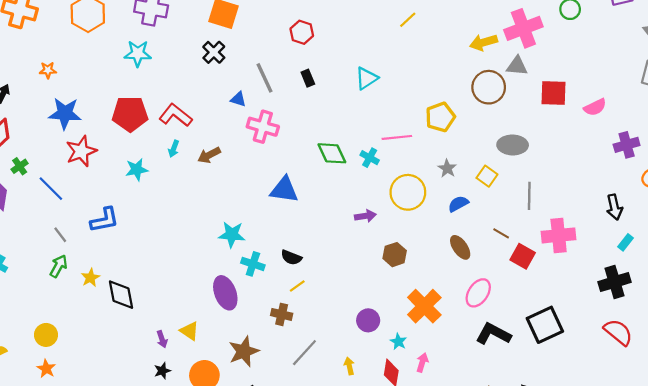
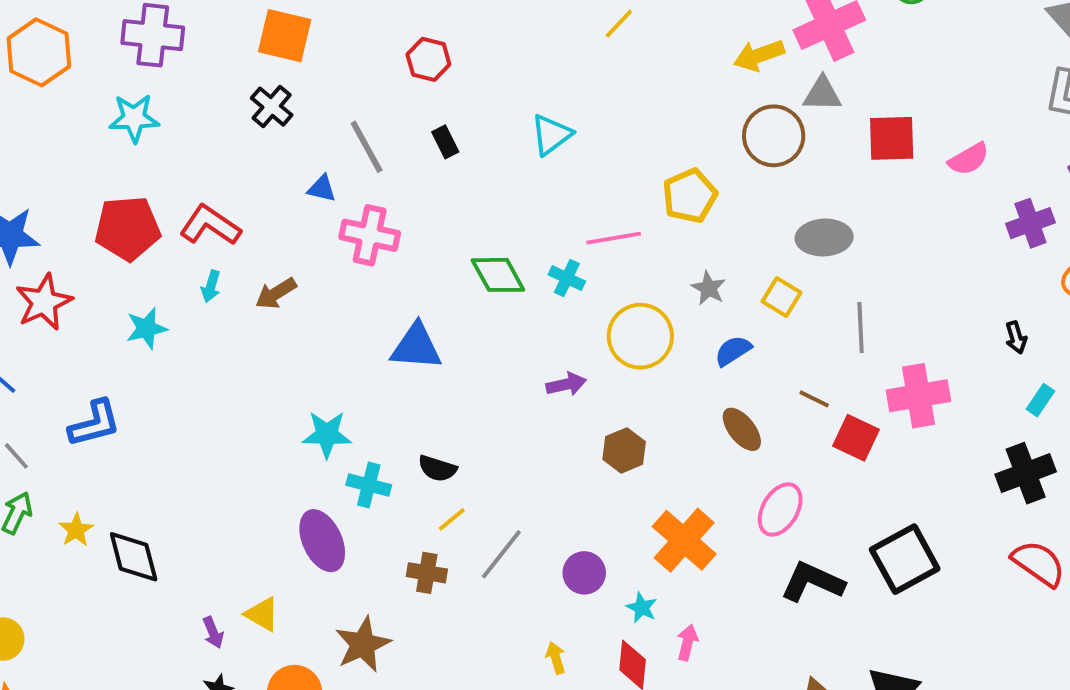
black arrow: (614, 207) -> (1016, 337), size x0.7
gray line: (304, 353) -> (501, 554), moved

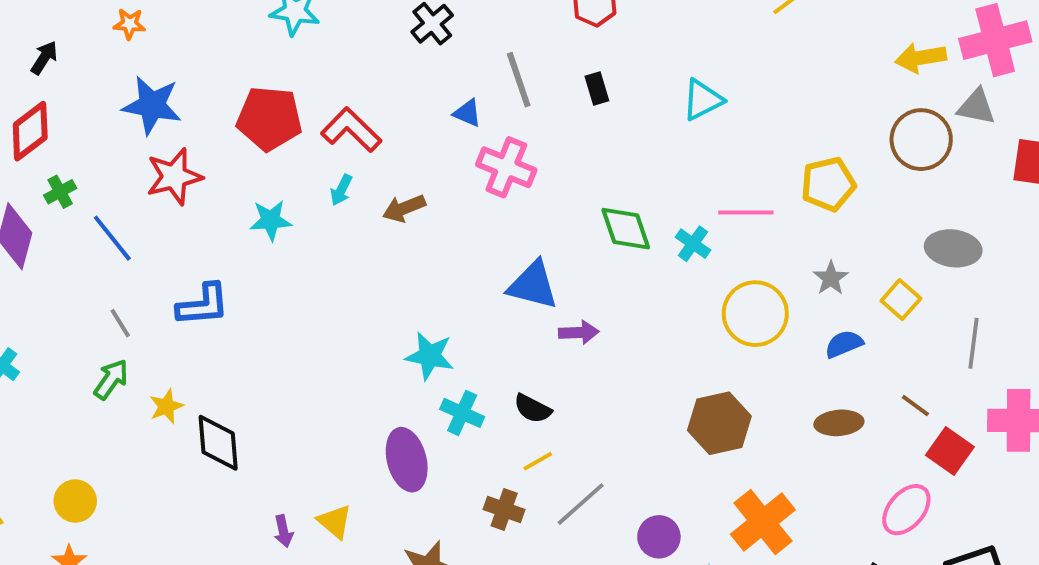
purple arrow: (566, 384) -> (579, 332), moved
brown ellipse: (742, 429) -> (839, 423), turned -66
brown hexagon: (624, 450) -> (719, 423), size x1.4
pink ellipse: (780, 510) -> (906, 510), moved

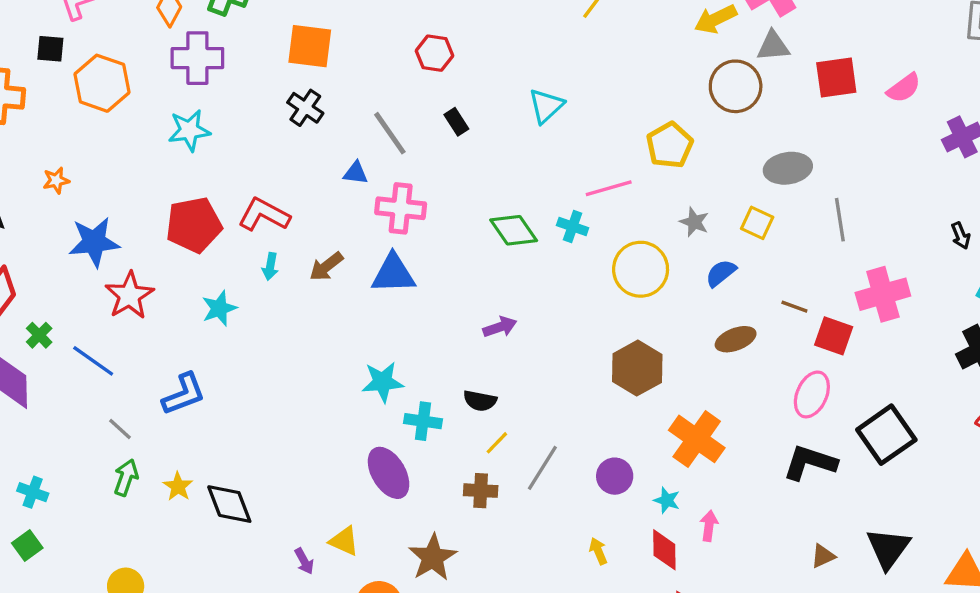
blue triangle: (533, 285) -> (393, 274), moved
gray line: (973, 343) -> (840, 220), moved

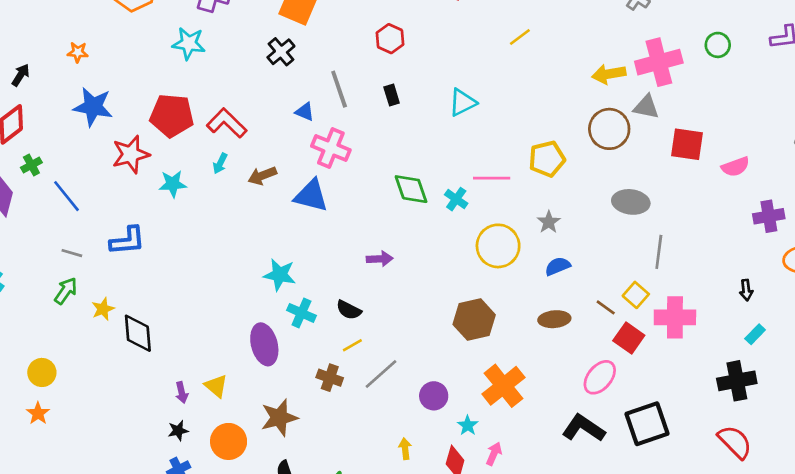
yellow square: (757, 223) -> (636, 295), moved
red star: (129, 295) -> (131, 154), moved
gray line: (120, 429) -> (72, 253), turned -42

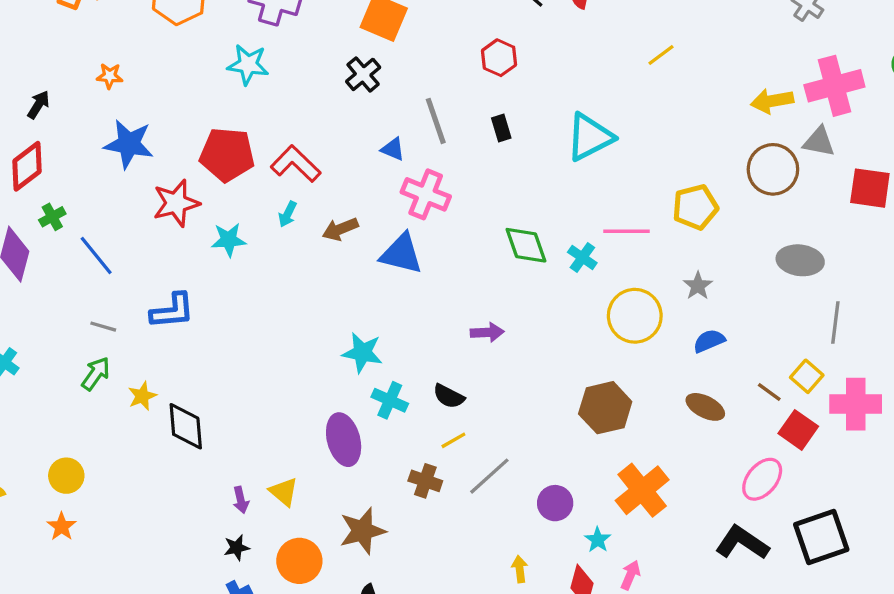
cyan triangle: (463, 103) -> (590, 137), size x1.4
brown ellipse: (554, 319) -> (705, 407), turned 32

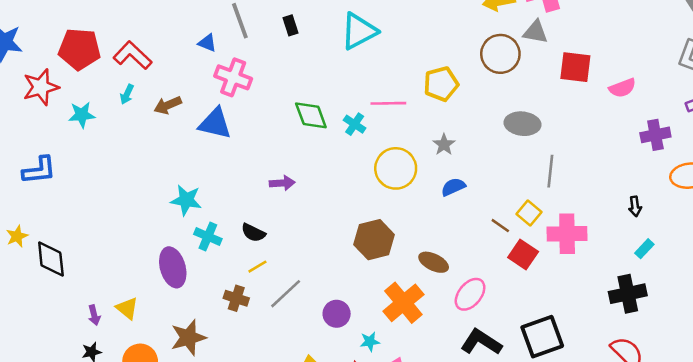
brown ellipse: (705, 407) -> (434, 262), moved
pink ellipse: (762, 479) -> (470, 294), moved
cyan star: (598, 540) -> (370, 342), turned 30

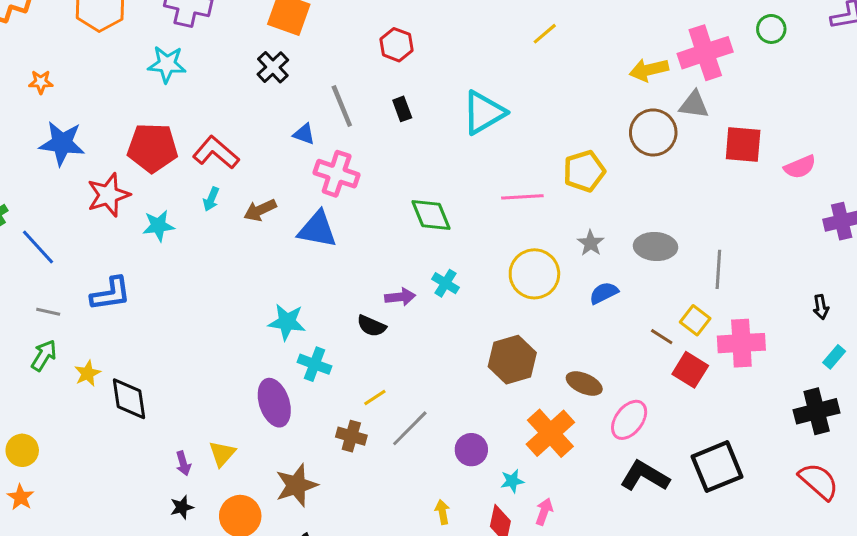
cyan cross: (355, 124) -> (445, 283), moved
gray ellipse: (523, 124) -> (655, 247), moved
black semicircle: (253, 233) -> (371, 326), moved
yellow triangle: (127, 308) -> (222, 454), turned 35

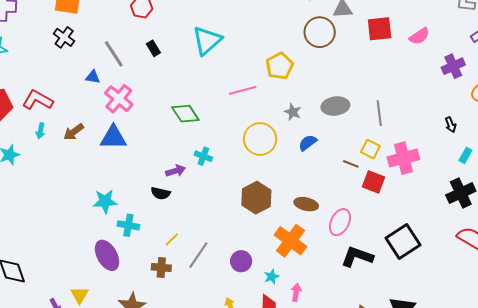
pink cross: (337, 174) -> (119, 99), turned 32

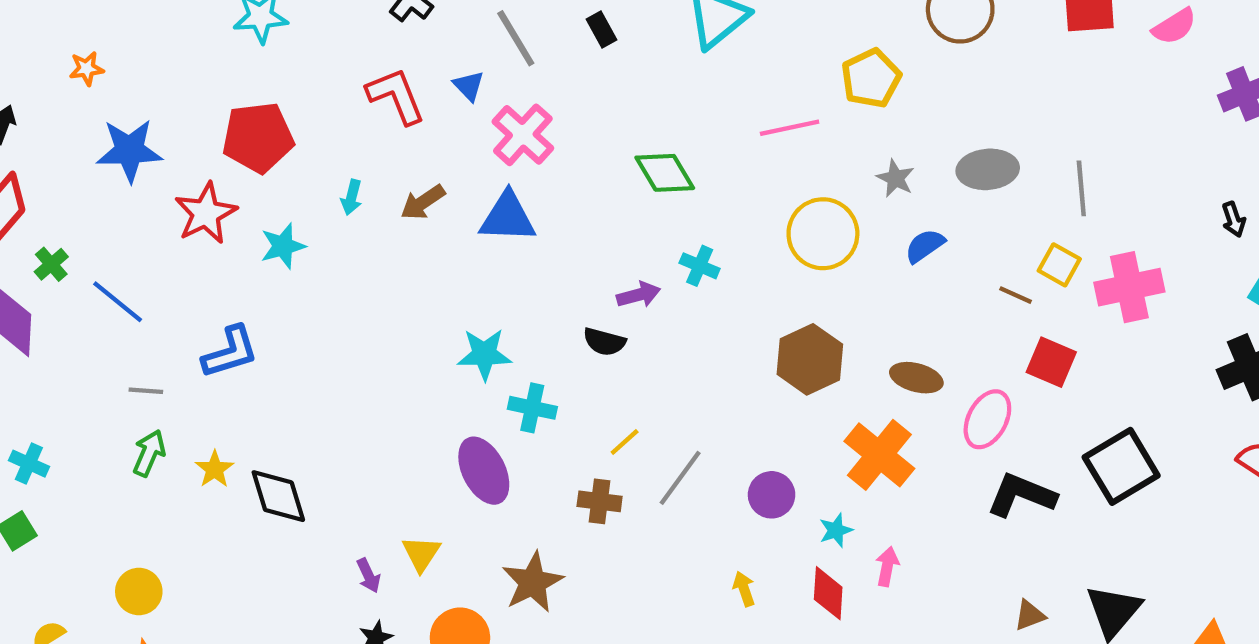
blue triangle: (93, 77) -> (469, 86), turned 35
red L-shape: (38, 100) -> (396, 96), moved, turned 36
red square: (373, 182) -> (1051, 362), moved

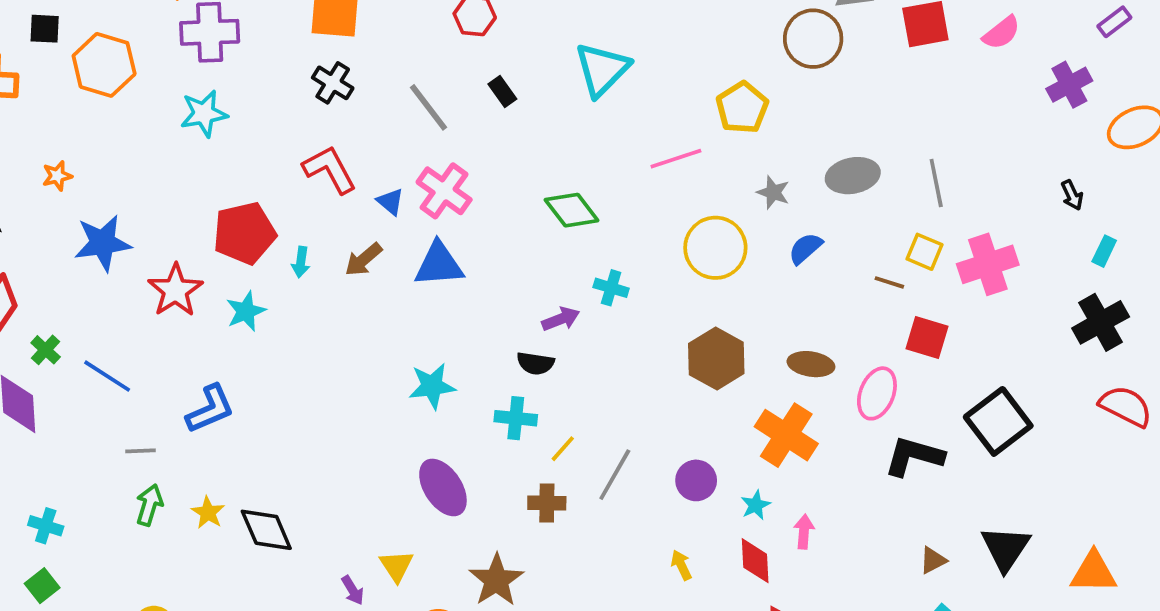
blue triangle: (469, 86) -> (390, 202), moved
red pentagon: (258, 137) -> (244, 233), moved
cyan cross: (532, 408) -> (516, 418), moved

